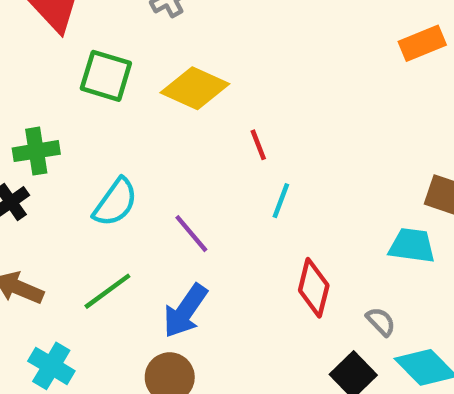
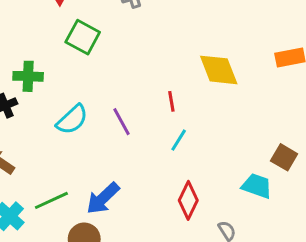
yellow diamond: (195, 88) -> (219, 70), moved, turned 33
purple line: (191, 234) -> (121, 122), moved
green line: (107, 291) -> (51, 200), moved

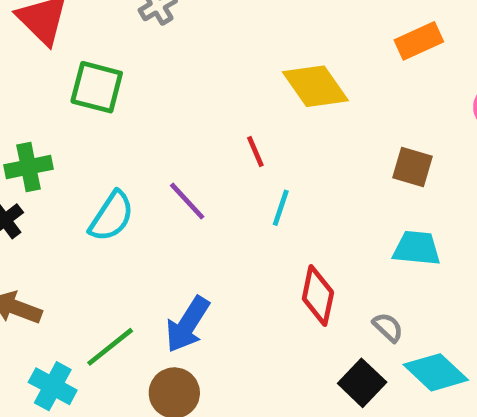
brown square: (284, 157) -> (413, 167), moved

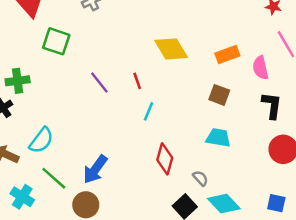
orange rectangle: (419, 41) -> (227, 55), moved
purple line: (187, 201) -> (99, 83), moved
cyan semicircle: (112, 216) -> (41, 140), moved
green line: (110, 347) -> (54, 178), turned 76

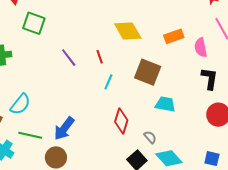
brown square: (219, 95) -> (148, 72), moved, size x1.5
green line: (54, 178) -> (30, 135), turned -30

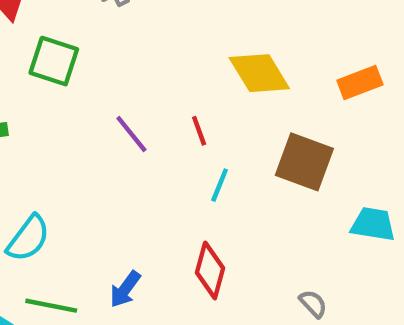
cyan trapezoid: (165, 104) -> (373, 224), moved
red diamond: (121, 121) -> (210, 270), moved
blue arrow: (64, 129) -> (125, 289), size x0.7

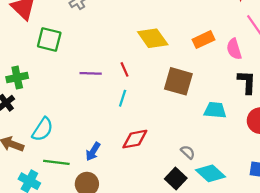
purple line: (131, 134) -> (91, 73), turned -45
cyan line: (220, 185) -> (123, 98), moved
red diamond: (210, 270) -> (135, 139), turned 68

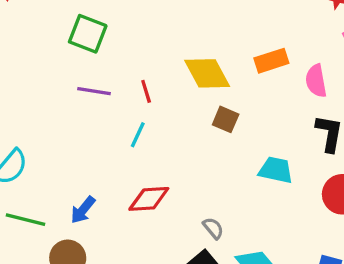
yellow diamond: (153, 38) -> (207, 73), moved
green square: (49, 40) -> (88, 34), moved
brown square: (178, 81) -> (226, 119), size x0.6
gray semicircle: (188, 152) -> (213, 228), moved

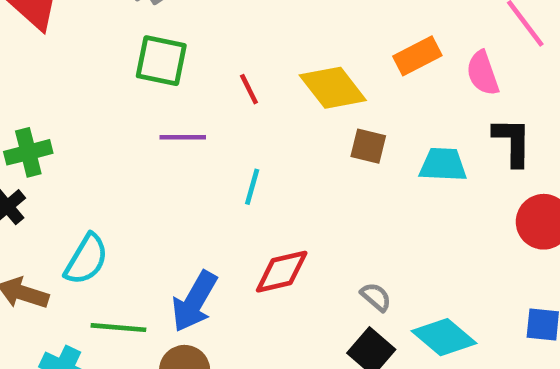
red line: (146, 91) -> (249, 89), moved
cyan trapezoid: (276, 170) -> (443, 165), moved
blue arrow: (83, 210) -> (194, 301), size x1.5

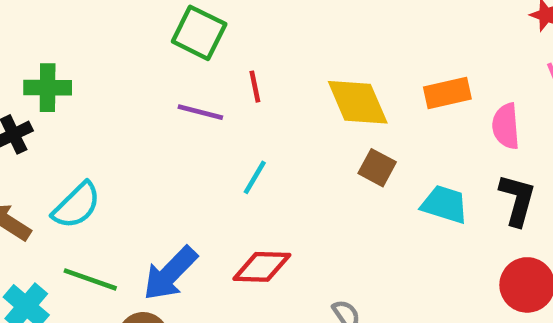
red line: (249, 89) -> (255, 87), moved

